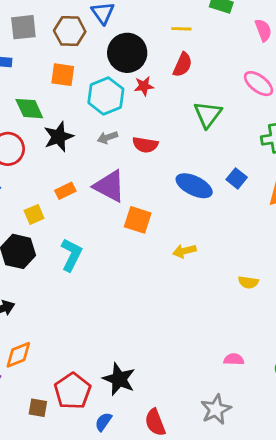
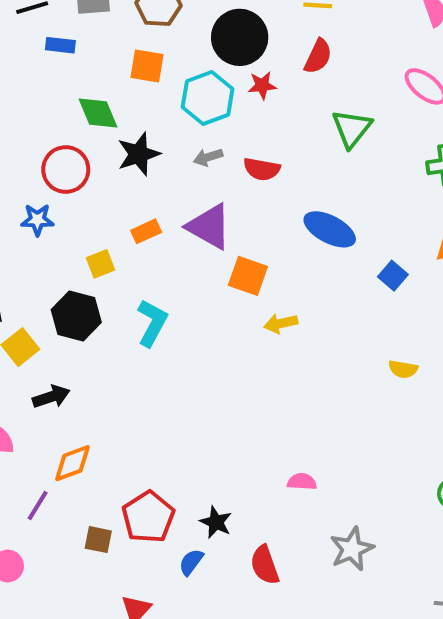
blue square: (237, 178) -> (393, 276), moved
yellow arrow: (184, 251) -> (281, 323), moved
pink semicircle: (234, 359) -> (302, 482), moved
black star: (119, 379) -> (216, 522), moved, size x0.7

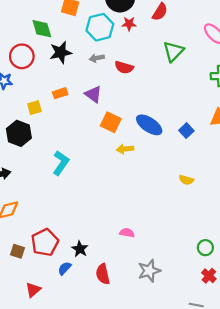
purple triangle: (209, 227) -> (93, 94), size x0.7
blue ellipse: (330, 229) -> (149, 125), moved
cyan L-shape: (152, 323) -> (61, 163), moved

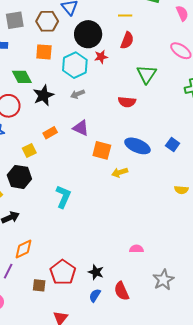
red semicircle: (124, 67) -> (127, 102), moved
blue semicircle: (65, 268) -> (95, 295), moved

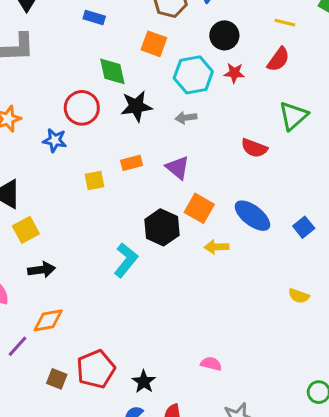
black circle: (88, 34) -> (224, 35), size x0.7
black hexagon: (19, 177) -> (162, 227), moved

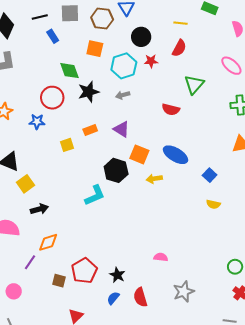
blue rectangle: (94, 18) -> (53, 36), turned 48
blue square: (304, 227) -> (210, 175), moved
cyan L-shape: (126, 260) -> (95, 195), turned 35

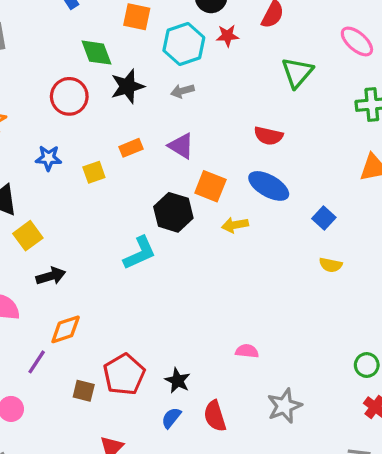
red semicircle: (171, 109) -> (268, 136), moved
blue star: (37, 122) -> (49, 158), moved

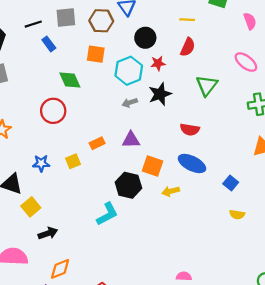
black star: (127, 86) -> (160, 94), moved
purple triangle: (181, 146) -> (131, 140), turned -30
blue star: (49, 158) -> (41, 163), moved

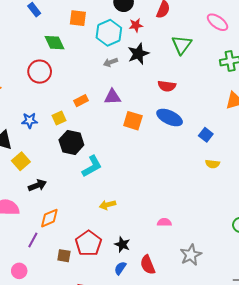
black hexagon: (128, 185) -> (71, 142), moved
yellow arrow: (171, 191) -> (108, 205), moved

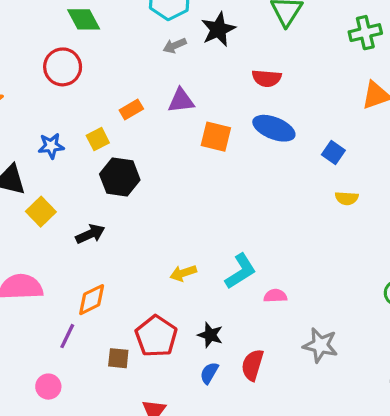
cyan L-shape: (92, 166) -> (240, 271), moved
black arrow: (37, 185) -> (90, 234), moved
gray star: (191, 255) -> (320, 345), turned -30
red semicircle: (148, 265) -> (253, 365), turned 42

